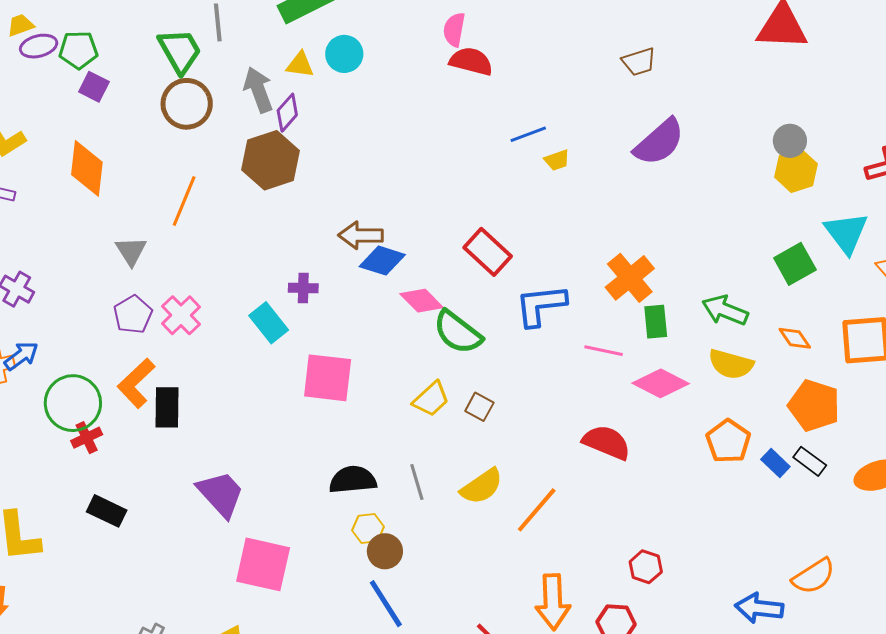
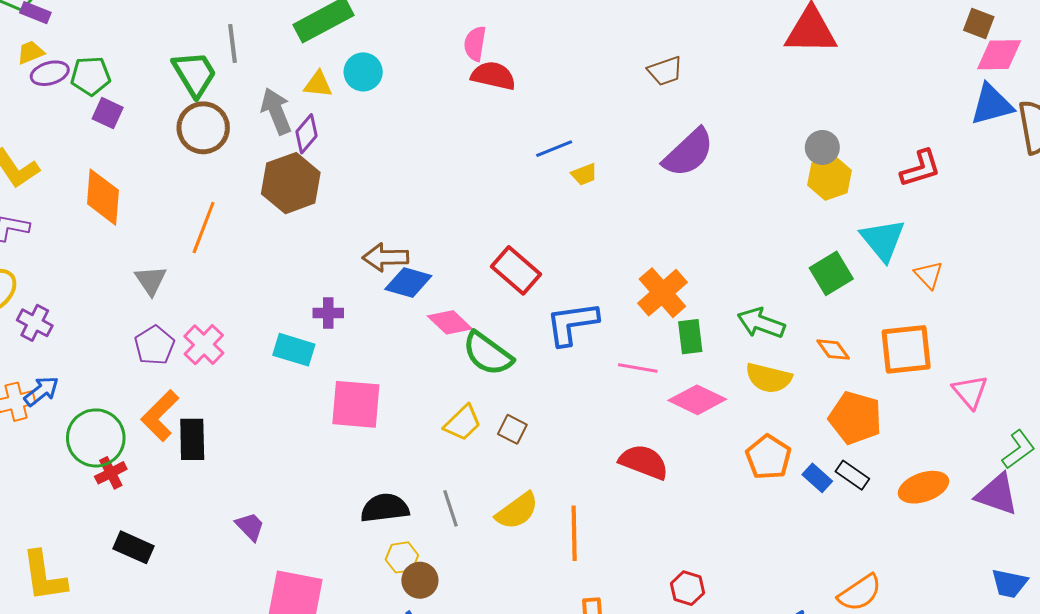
cyan rectangle: (269, 323) -> (294, 350), turned -33
purple trapezoid: (221, 494) -> (250, 527), size x0.6
orange line: (537, 510) -> (574, 533), turned -40

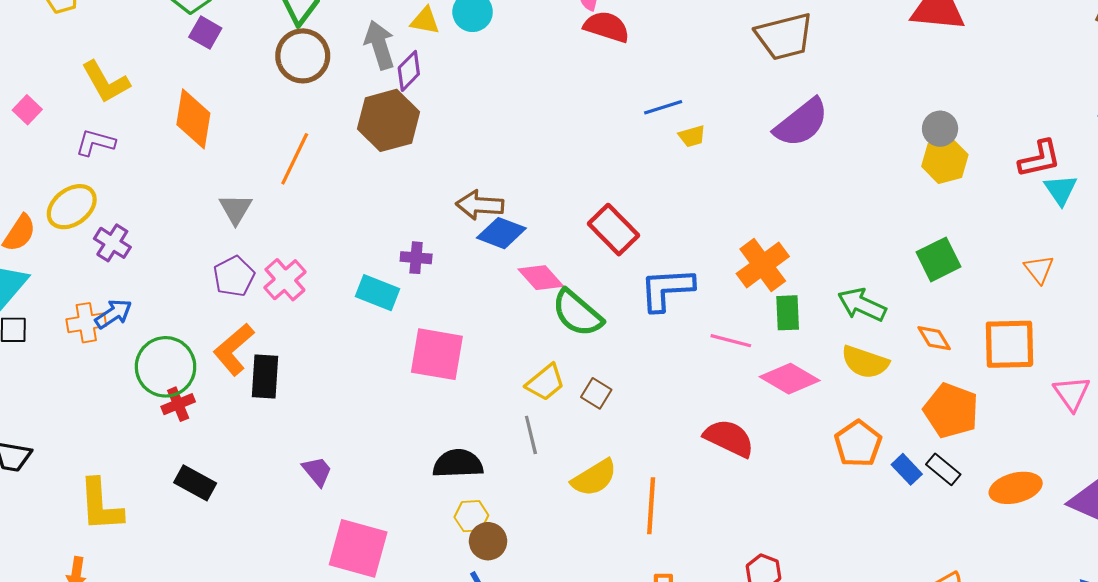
brown trapezoid: (665, 71) -> (784, 36), size x1.6
cyan triangle: (883, 240) -> (1061, 190), moved, size x0.7
gray line: (450, 508) -> (531, 435), moved

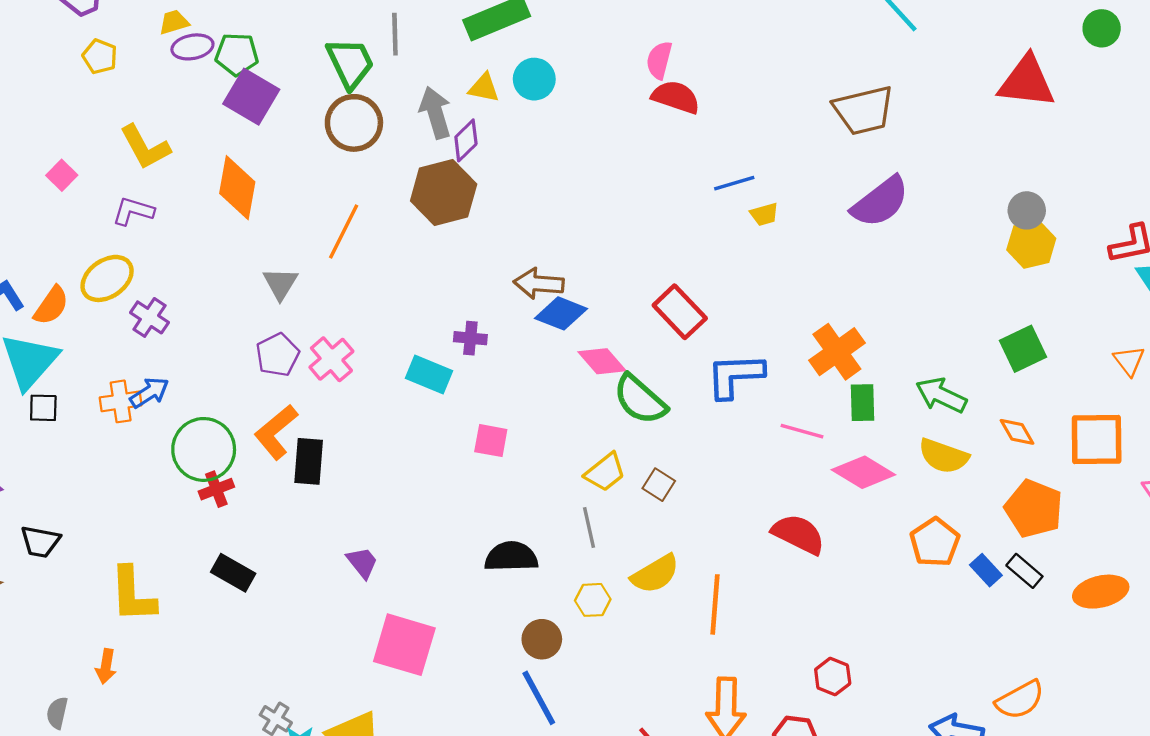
purple square: (205, 33) -> (251, 97), size x1.6
pink square: (437, 354) -> (491, 441), size x0.6
yellow hexagon: (471, 516) -> (593, 600), moved

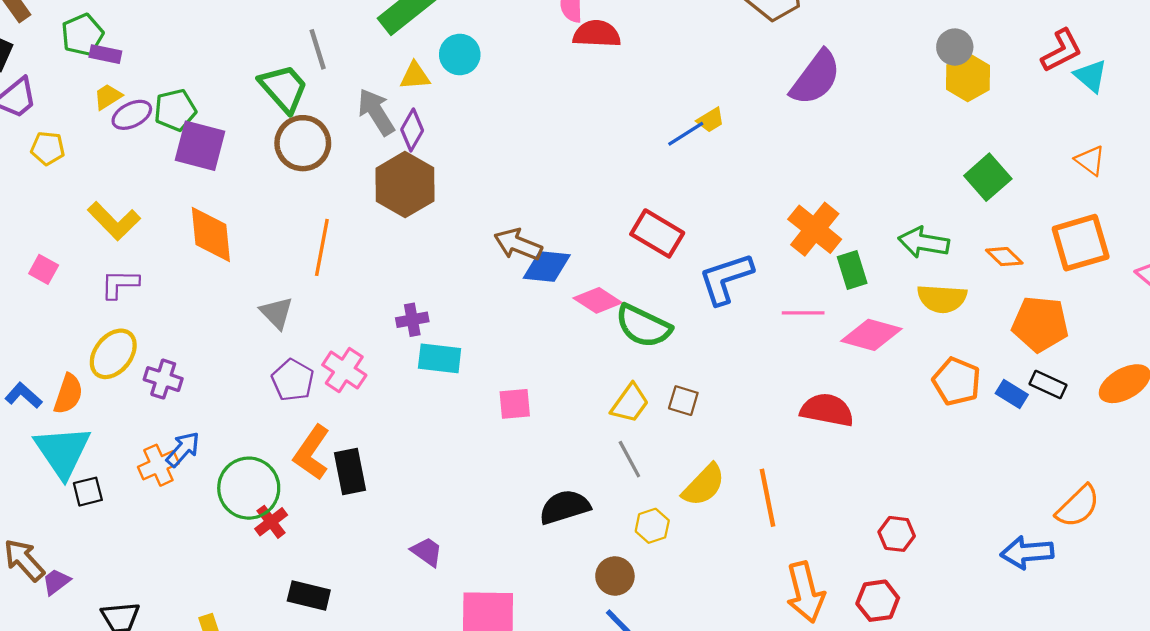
blue line: (734, 183) -> (686, 134), moved
brown arrow: (539, 284) -> (518, 244), turned 33
purple cross: (470, 338) -> (412, 320), moved

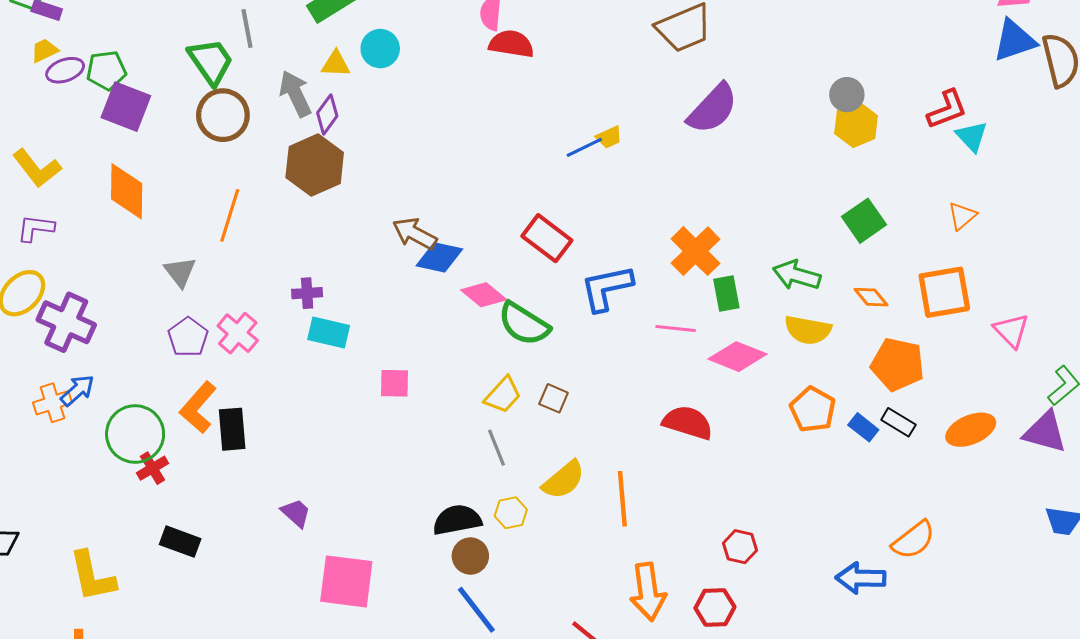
orange triangle: (1090, 160) -> (962, 216), turned 36
purple cross: (163, 379) -> (66, 322), size x1.6
black semicircle: (565, 507) -> (457, 520), moved

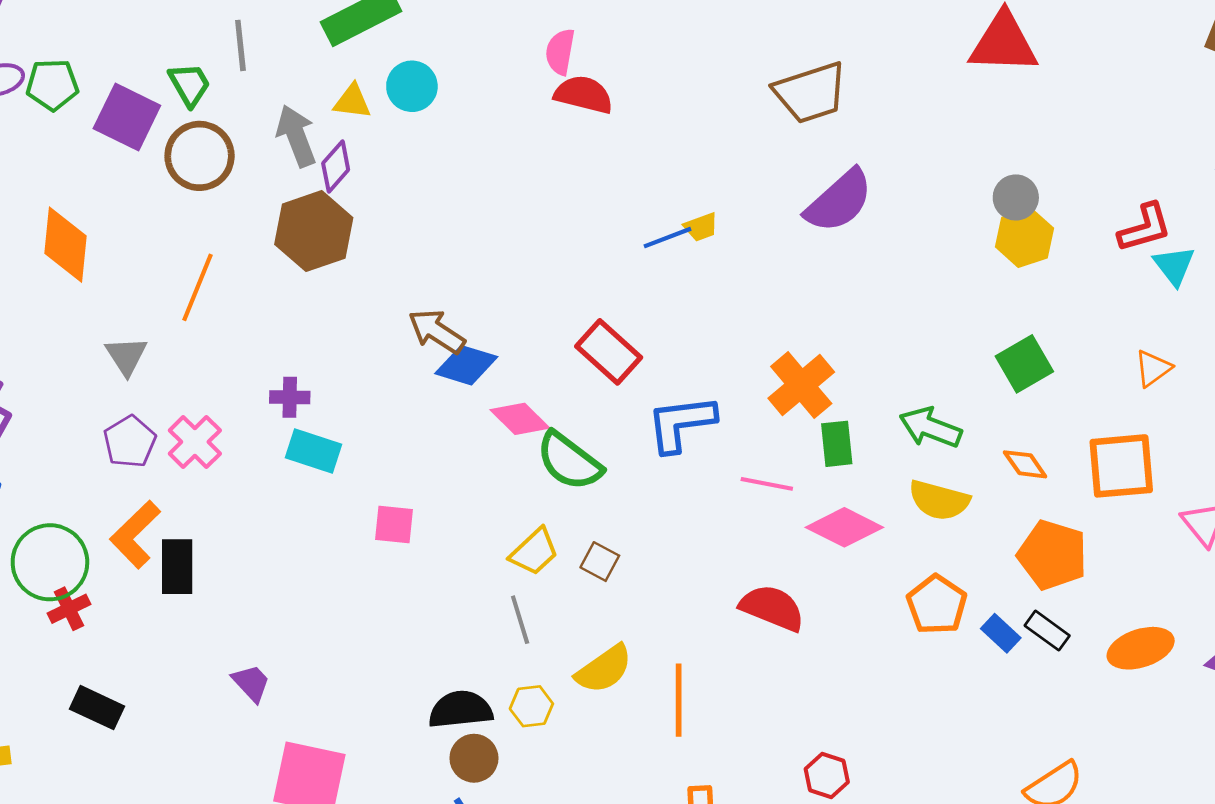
green trapezoid: (211, 61) -> (189, 84), size x0.7
purple square: (126, 107) -> (127, 117), moved

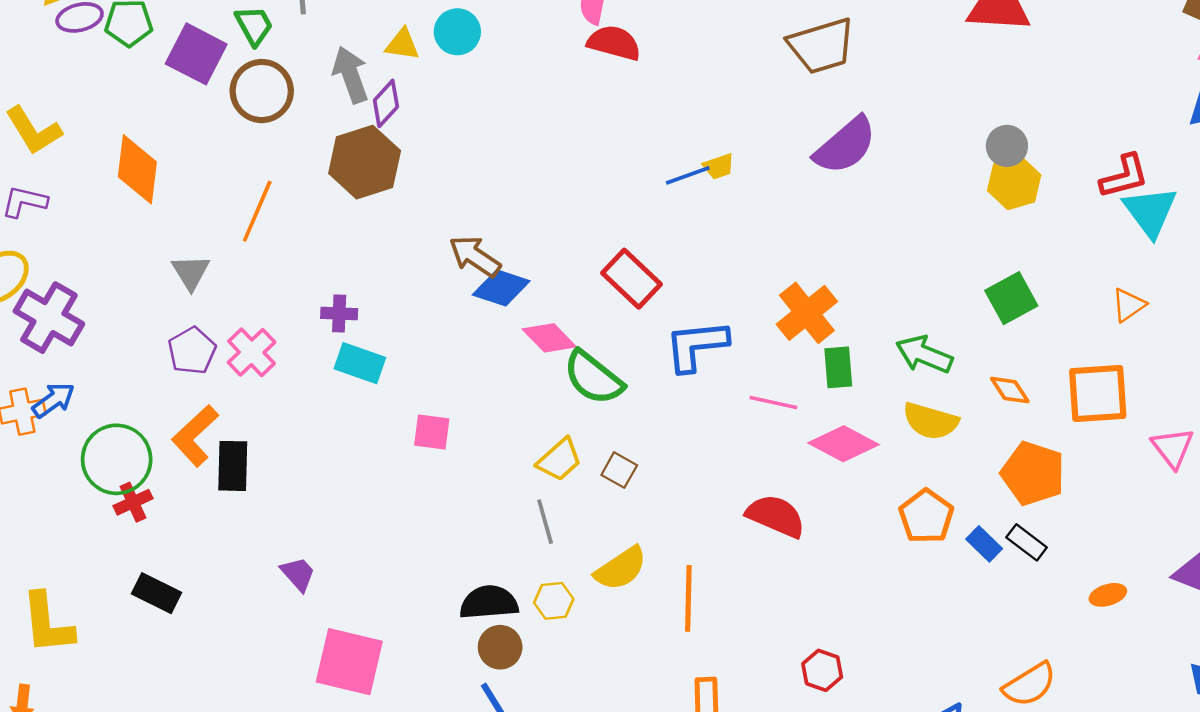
cyan triangle: (1174, 266) -> (1150, 211), size x1.4
orange ellipse: (1141, 648) -> (1108, 595), moved, size x0.6

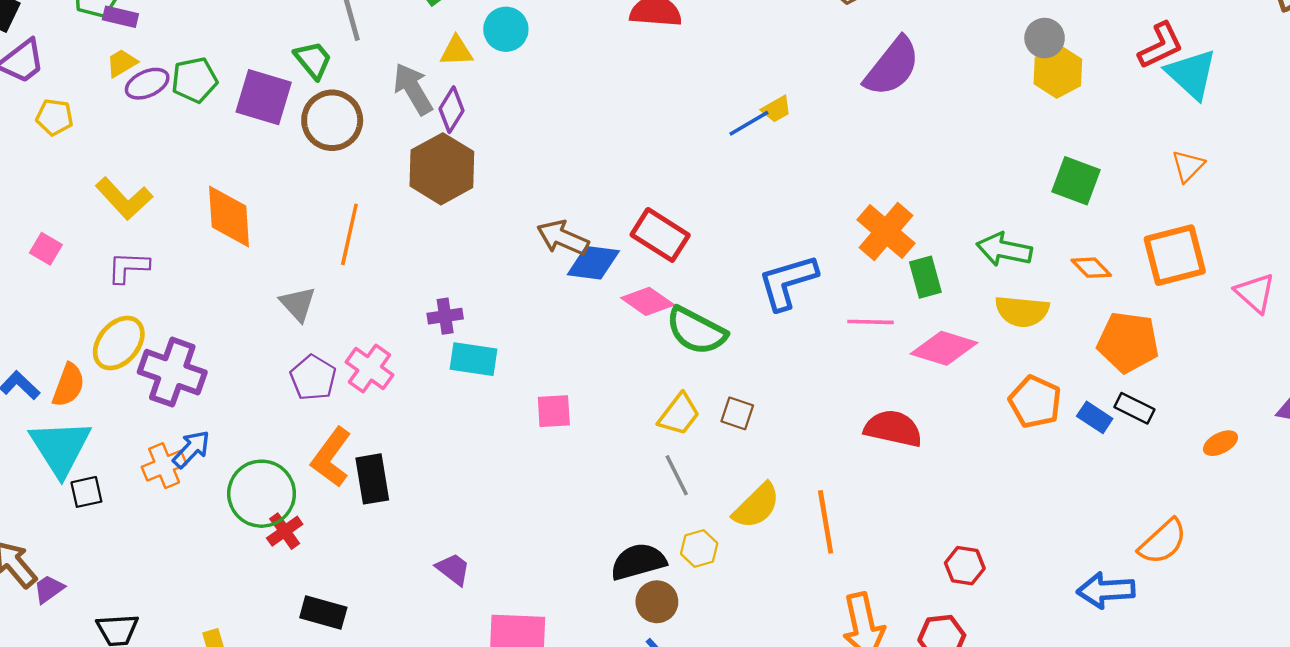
red rectangle: (632, 279) -> (660, 235), moved
green square: (1011, 298) -> (1076, 181), turned -30

